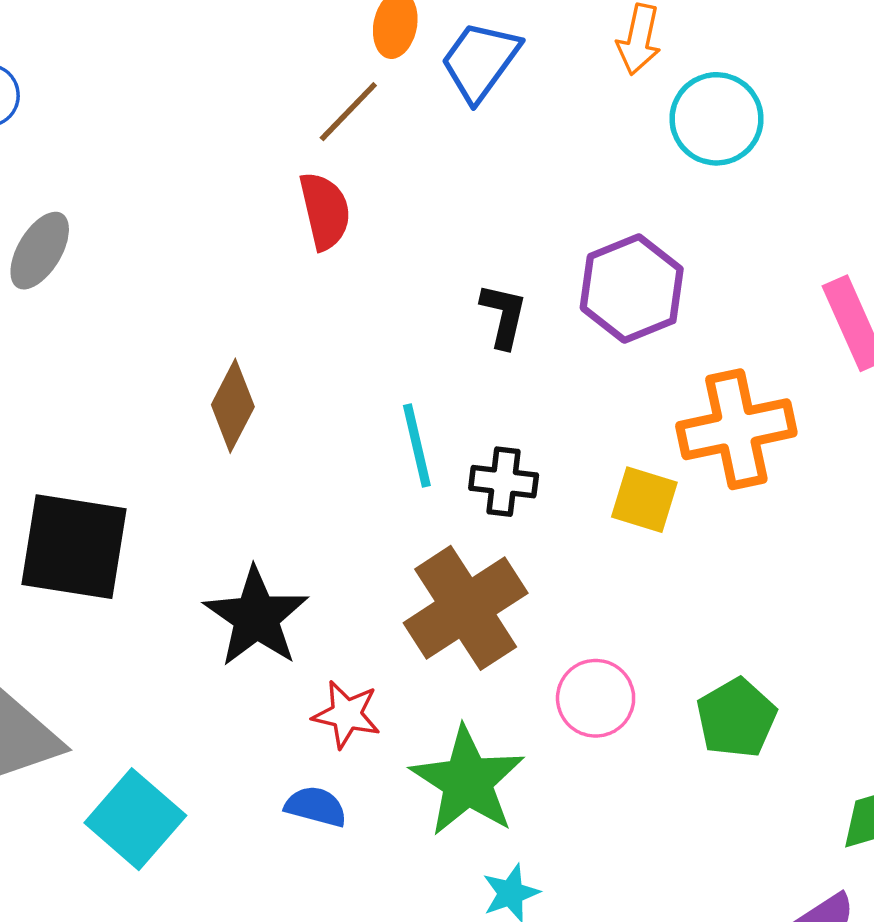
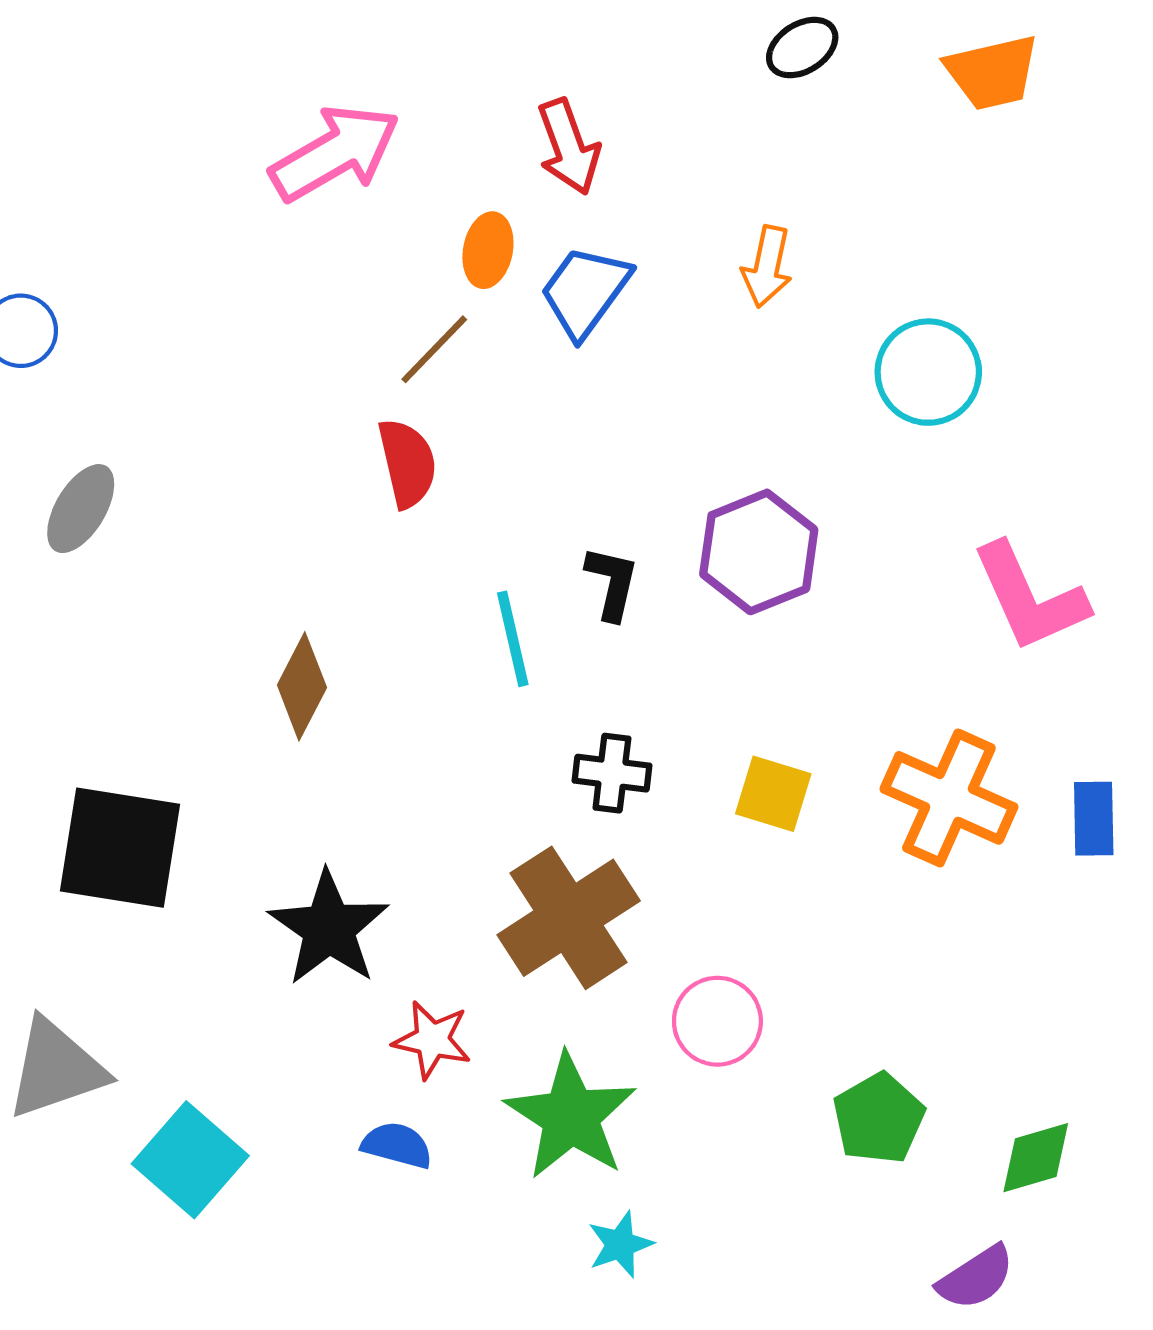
cyan circle: (717, 119) -> (928, 372), moved
orange cross: (736, 429) -> (949, 798), moved, turned 36
cyan line: (417, 446) -> (513, 639), moved
green pentagon: (736, 718) -> (879, 1118), moved

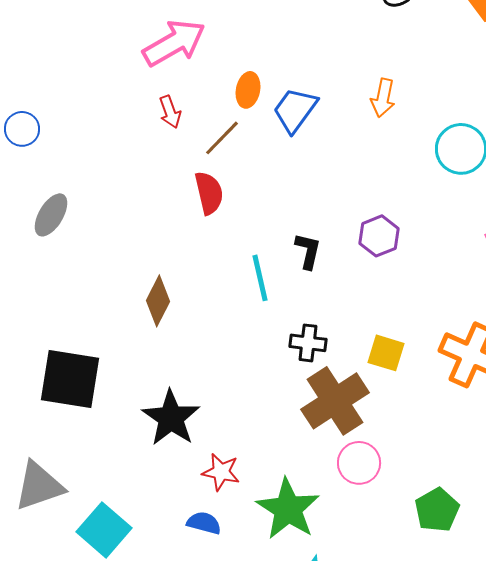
red arrow: (569, 147) -> (170, 112), moved, size x0.7
purple hexagon: (759, 552) -> (379, 236), size x0.7
brown cross: (569, 918) -> (335, 401), moved

